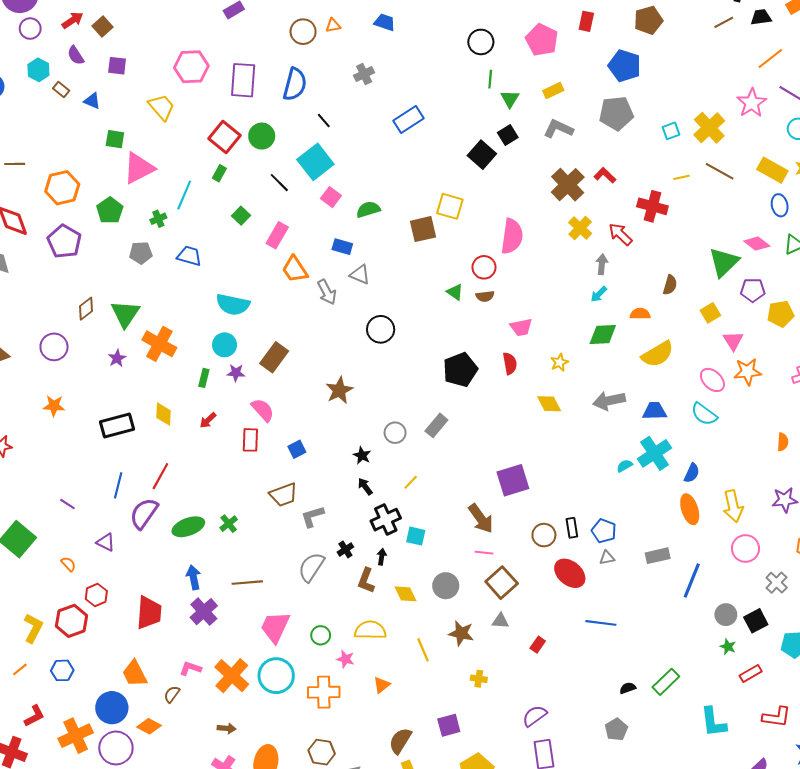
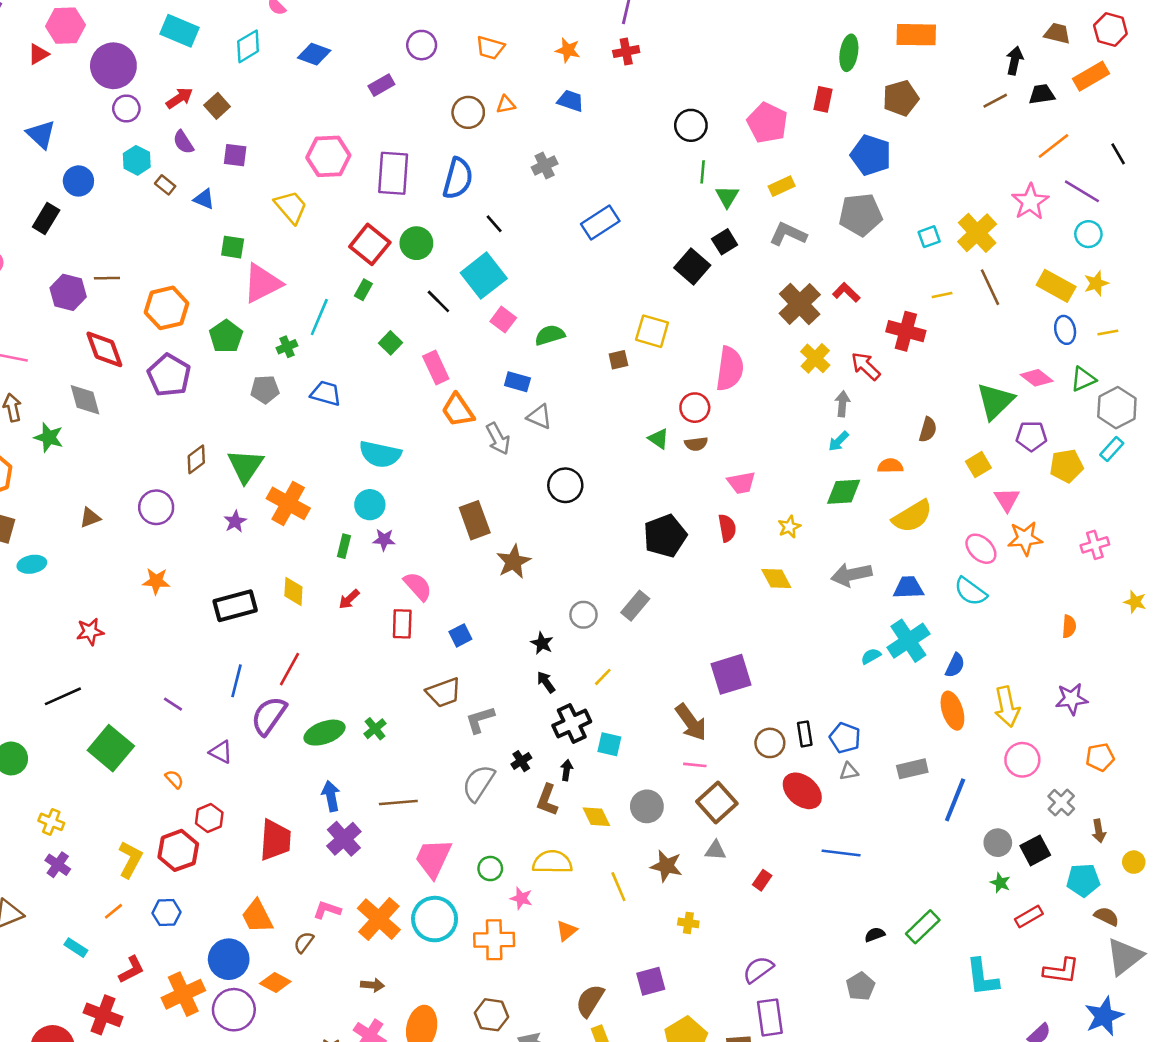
brown line: (720, 171) -> (990, 287), turned 36
brown square: (423, 229) -> (618, 360), size x0.6
pink rectangle: (277, 235) -> (436, 367), turned -55
brown rectangle: (274, 357) -> (475, 520), moved, turned -56

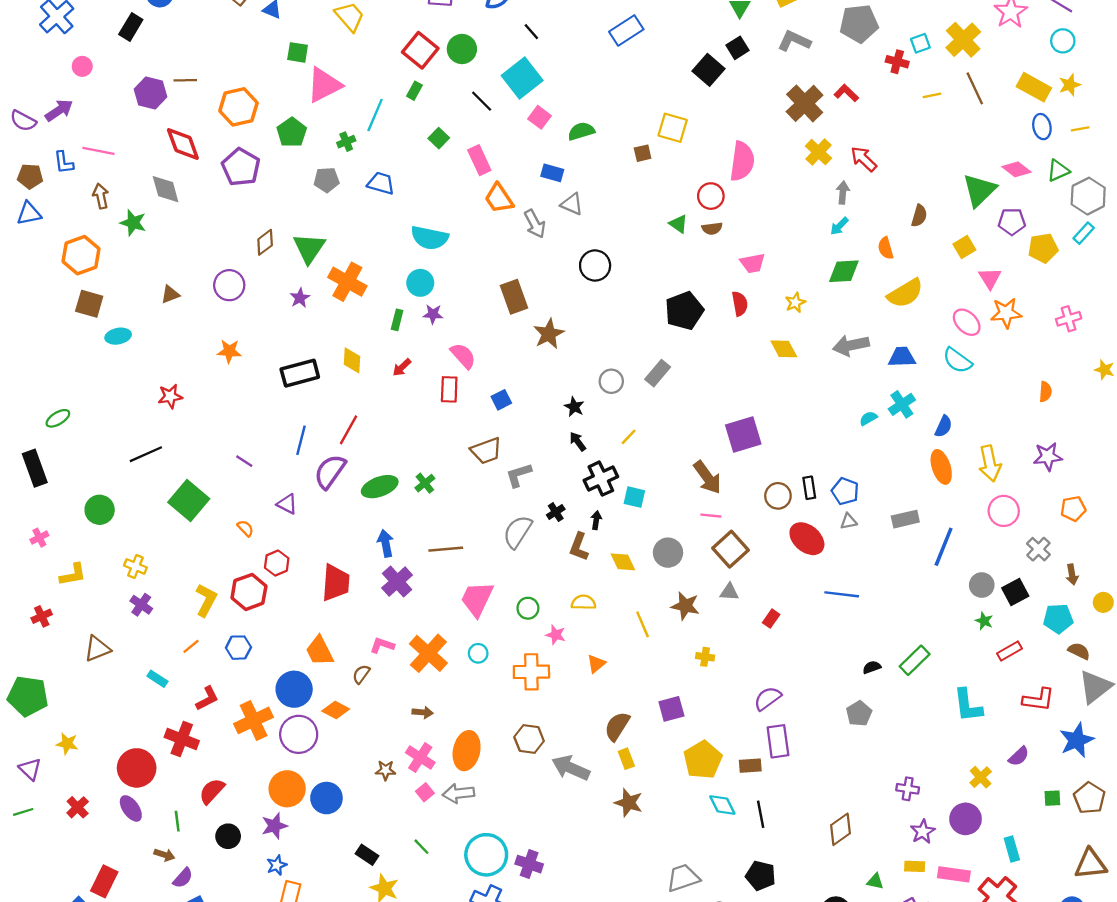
red cross: (906, 331) -> (897, 62), moved, size x0.7
orange semicircle: (890, 466) -> (886, 248), turned -105
cyan cross: (908, 641) -> (902, 404), size x0.7
yellow semicircle: (552, 862) -> (583, 602), size x0.7
cyan circle: (435, 919) -> (478, 653), size x0.5

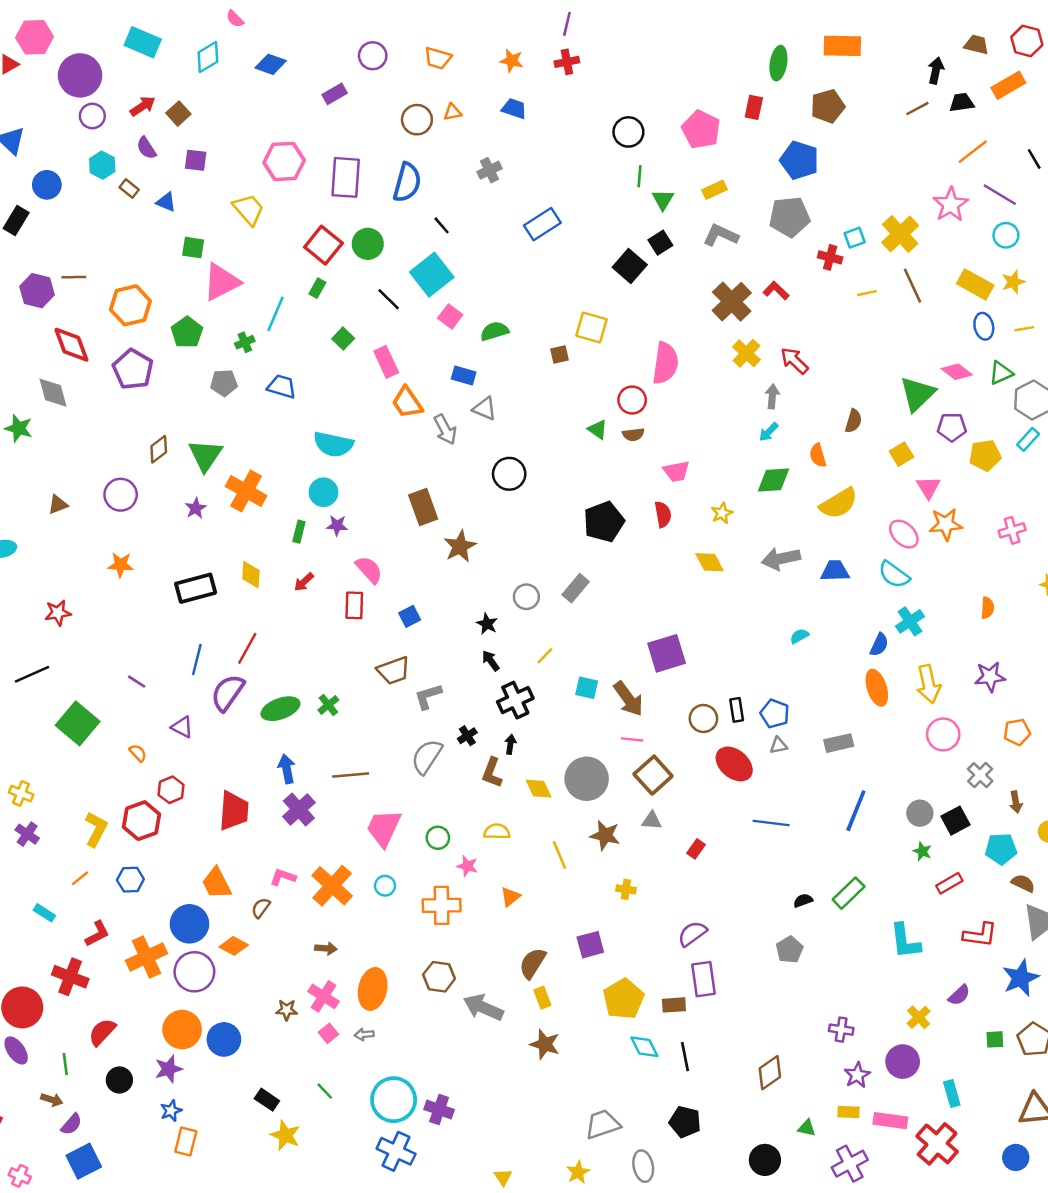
cyan cross: (902, 404) -> (910, 621), moved
cyan square: (634, 497) -> (587, 688), moved
blue line: (944, 547) -> (856, 811), moved
gray circle: (668, 553) -> (587, 779), size x1.4
gray arrow: (458, 793) -> (364, 1034), size x0.6

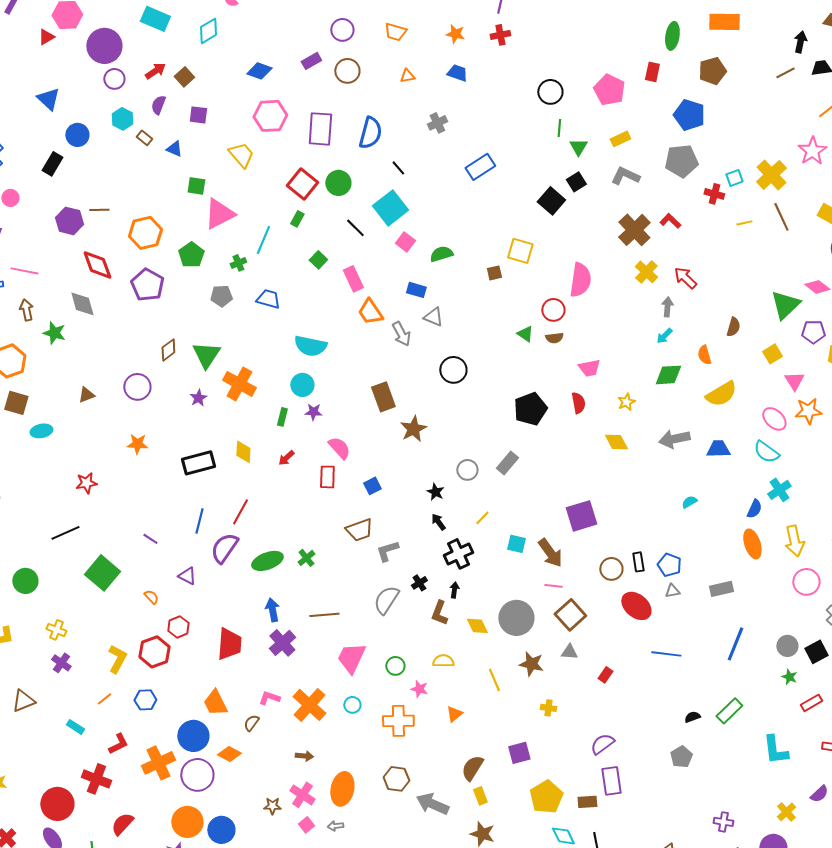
blue diamond: (271, 64) -> (259, 71), moved
brown circle: (417, 120) -> (347, 71), moved
purple semicircle: (146, 148) -> (158, 105), turned 54

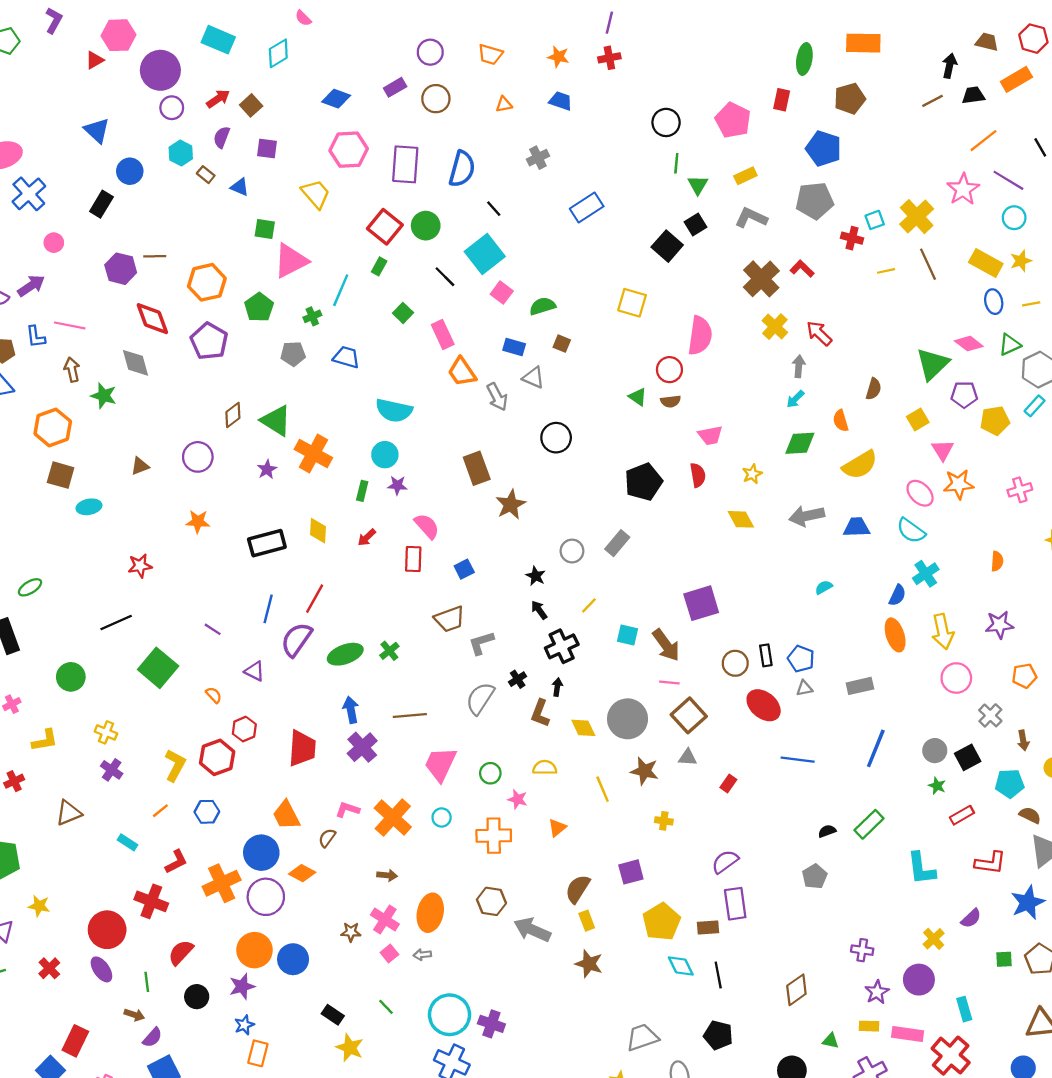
brown square: (494, 273) -> (562, 344), moved, turned 35
green triangle: (206, 355) -> (276, 421), turned -32

